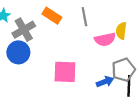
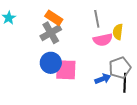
gray line: (84, 17) -> (97, 19), moved
gray cross: (24, 30) -> (51, 33), moved
blue circle: (18, 52) -> (51, 63), moved

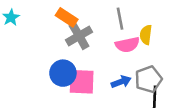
gray cross: (51, 33) -> (79, 36), moved
blue arrow: (103, 79) -> (121, 82), moved

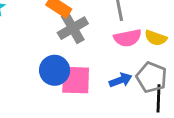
yellow semicircle: (146, 35) -> (156, 38), moved, turned -78
gray pentagon: (148, 79) -> (152, 77), turned -30

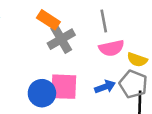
yellow semicircle: (156, 38) -> (137, 60), moved
blue circle: (55, 70) -> (42, 93), moved

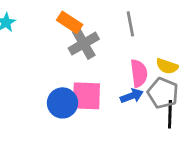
pink semicircle: (111, 48) -> (139, 73), moved, turned -85

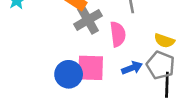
pink semicircle: (139, 73) -> (118, 34), moved

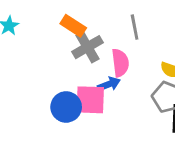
blue arrow: (132, 68) -> (109, 84), moved

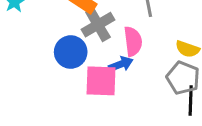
blue circle: (66, 107) -> (71, 52), moved

